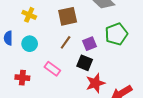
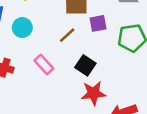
purple square: (90, 44) -> (98, 23), moved

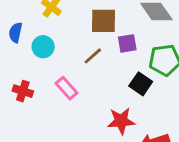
black square: (85, 65) -> (141, 84), moved

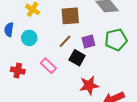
purple square: (127, 43) -> (88, 42), moved
black square: (141, 84) -> (77, 58), moved

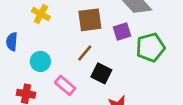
cyan circle: (29, 38) -> (40, 61), moved
purple square: (88, 42) -> (122, 32), moved

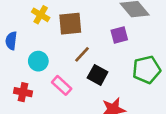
brown square: (90, 20) -> (70, 24), moved
green pentagon: (150, 47) -> (146, 70), moved

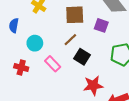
brown square: (70, 24) -> (75, 15), moved
purple square: (119, 35) -> (101, 25), turned 32

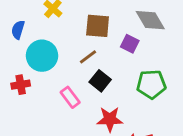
cyan circle: (35, 43) -> (42, 56), size x1.5
pink rectangle: (53, 64) -> (70, 97), moved
red cross: (21, 67) -> (21, 85), turned -32

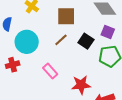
purple square: (130, 44) -> (108, 32), moved
black square: (100, 81) -> (86, 41), moved

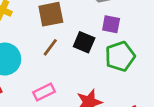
pink rectangle: (50, 71) -> (44, 92), turned -63

